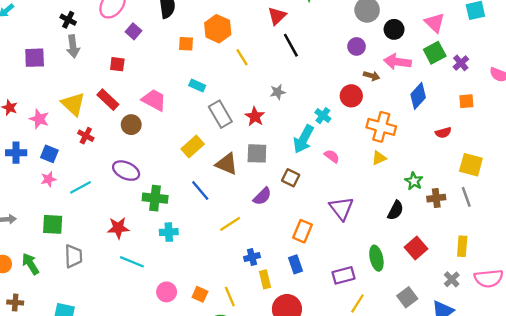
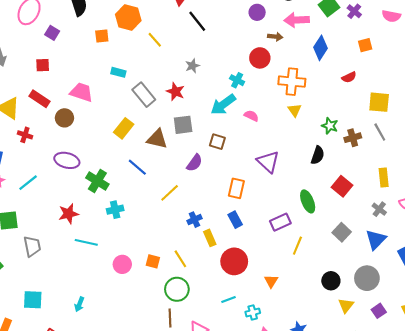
cyan arrow: (304, 139) -> (223, 105), turned 35
yellow triangle: (379, 158) -> (295, 110), turned -32
green cross: (155, 198) -> (97, 181), turned 35

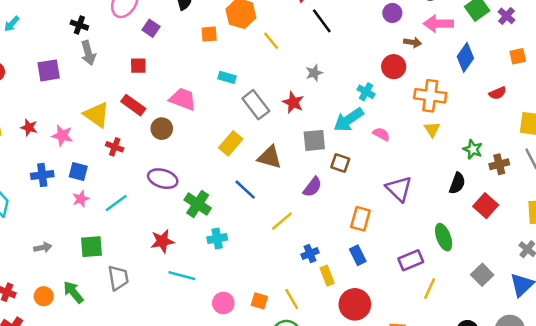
gray square: (183, 125) -> (314, 140), moved
red square: (342, 186) -> (486, 206), moved

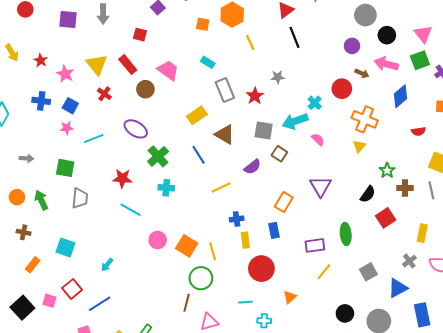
orange square: (259, 301) -> (187, 246), size x1.5

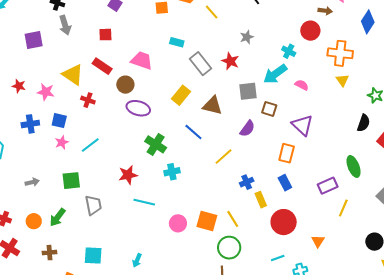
purple ellipse: (136, 129) -> (138, 108), moved
purple triangle: (320, 186) -> (302, 125), moved
green arrow: (41, 200) -> (57, 217), turned -102

